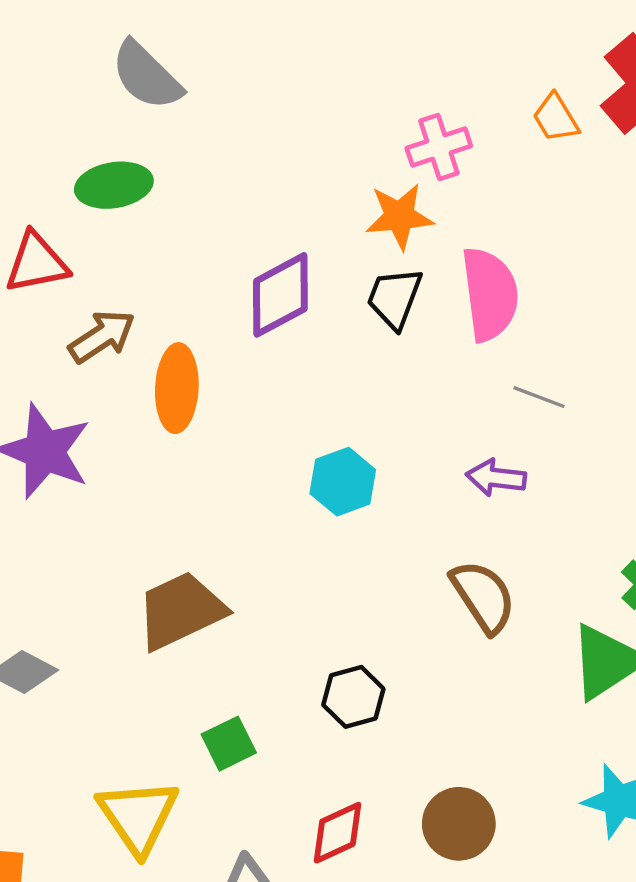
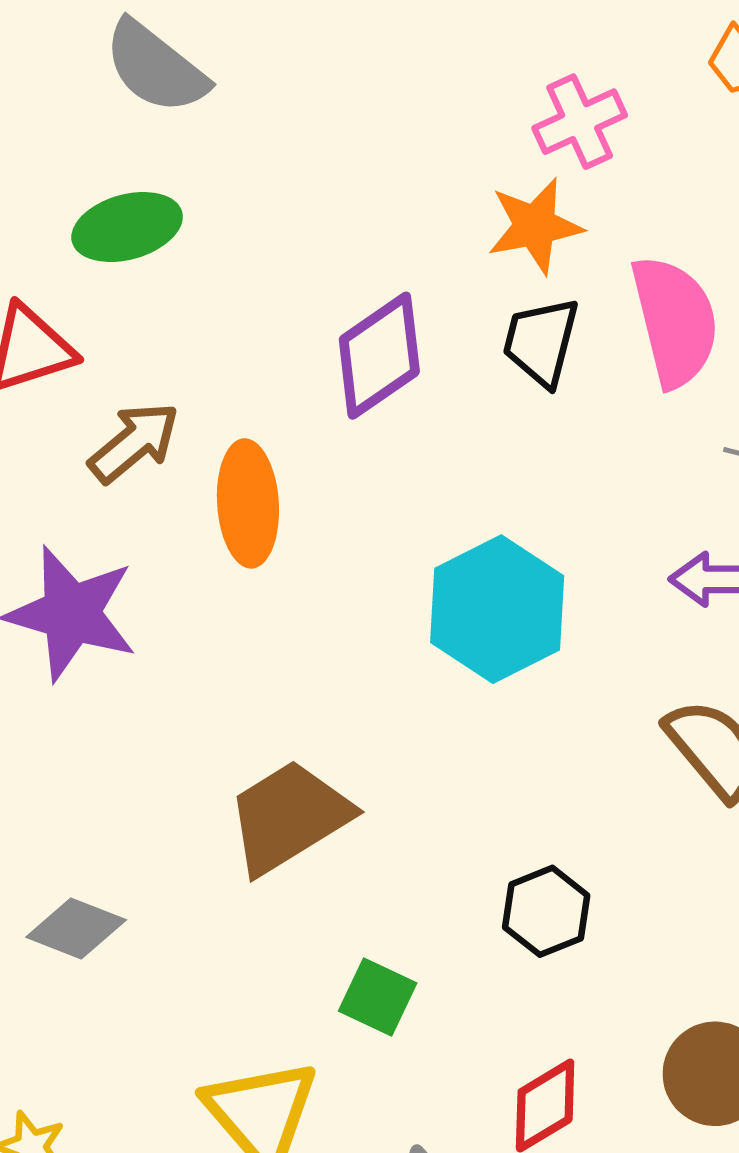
cyan hexagon: (343, 482) -> (497, 609), size x1.5
green square: (229, 744) -> (378, 997), turned -32

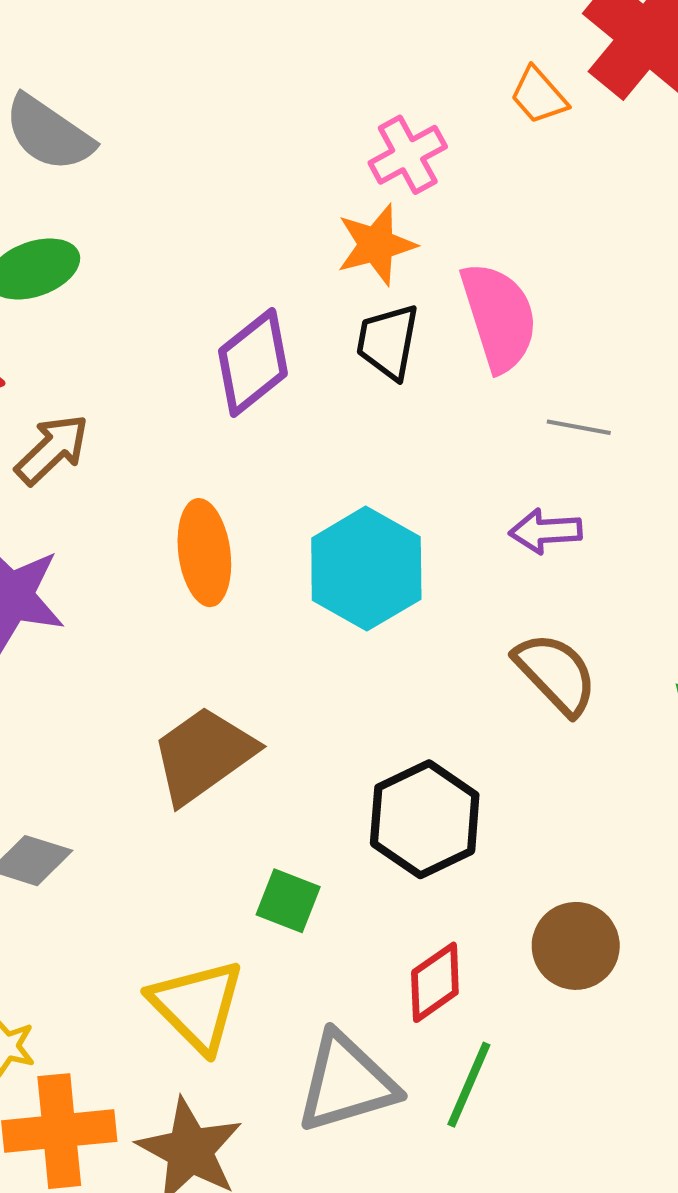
orange ellipse: (248, 503) -> (204, 553), moved
black hexagon: (546, 911) -> (425, 819), size x1.5

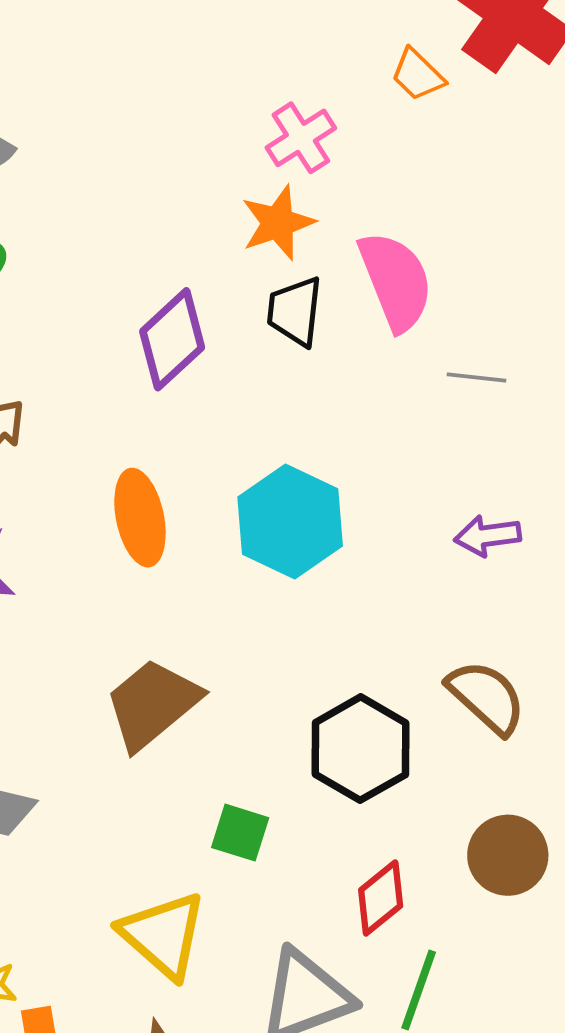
purple arrow: (545, 531) -> (488, 536), moved
brown semicircle: (556, 673) -> (486, 697), moved

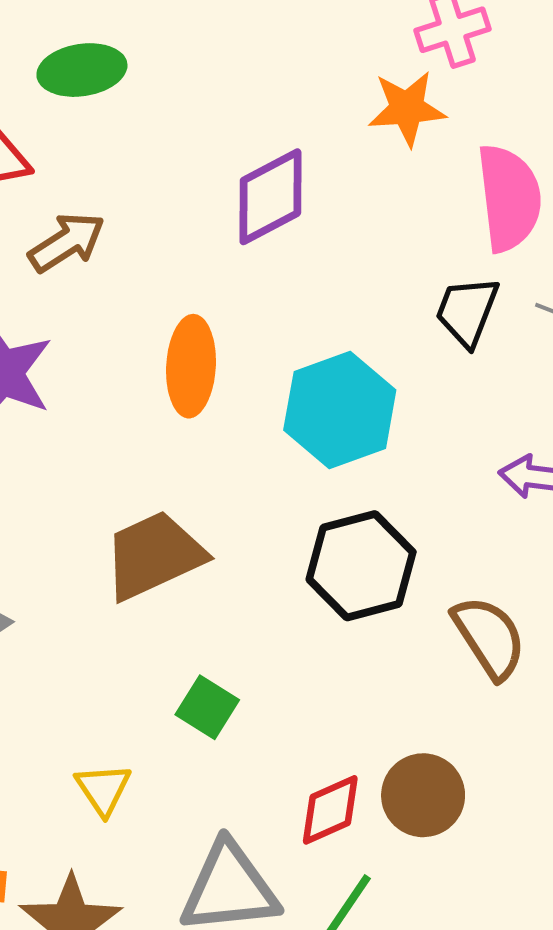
black trapezoid: (295, 311) -> (467, 311), moved
black hexagon: (360, 749) -> (361, 566), moved
brown circle: (508, 855) -> (423, 795), moved
yellow triangle: (163, 935) -> (103, 789), size x0.6

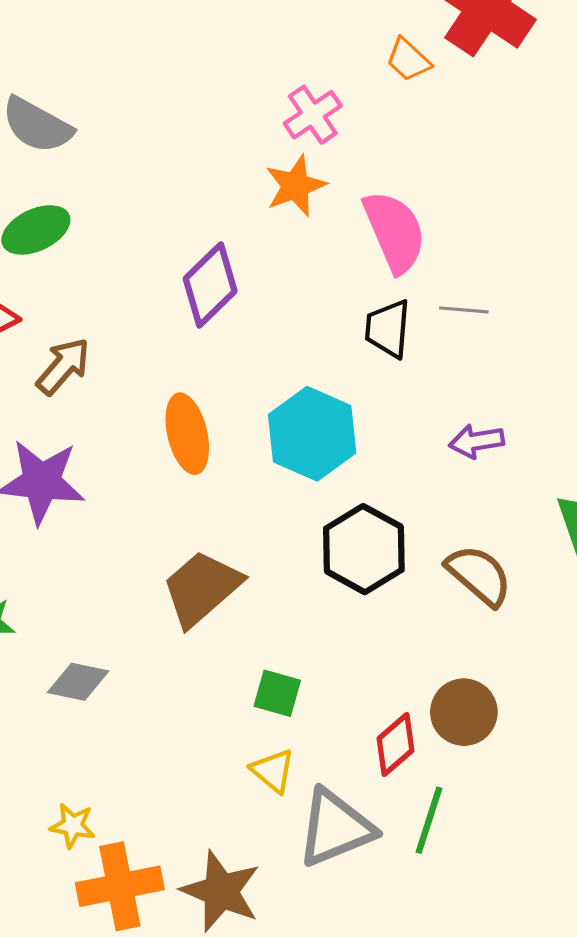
yellow triangle: (103, 789) -> (273, 771), moved

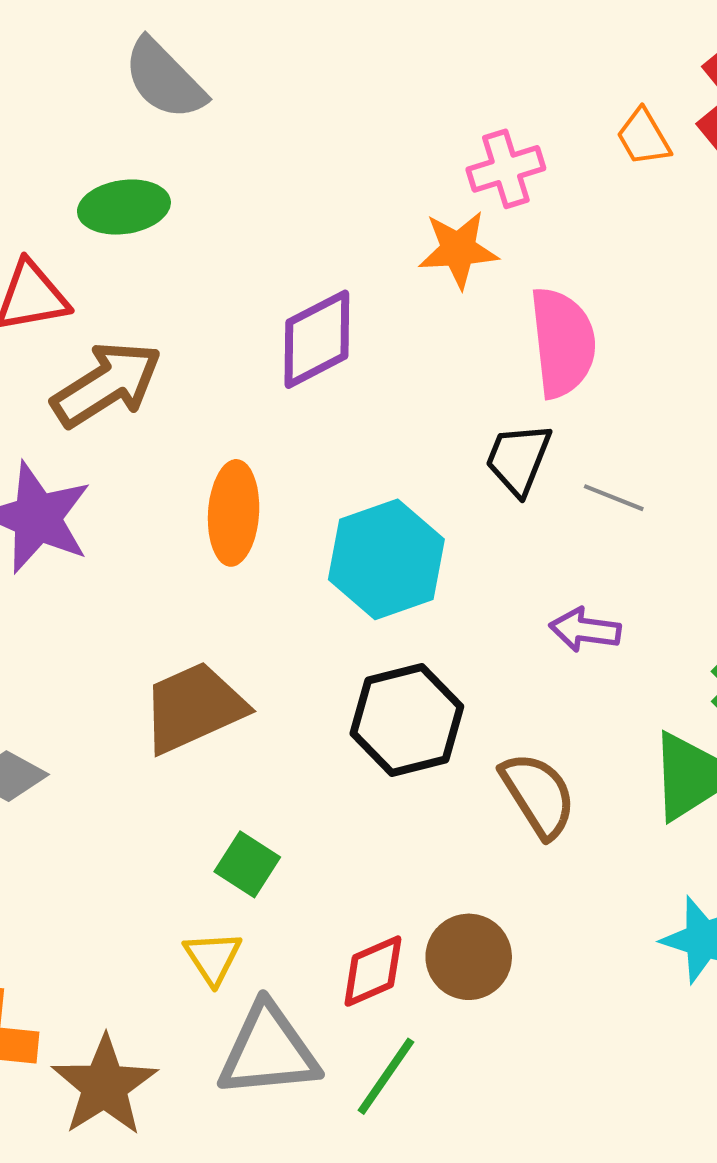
gray line: (464, 310) -> (614, 498), moved
brown arrow: (63, 366) -> (107, 384), size x1.4

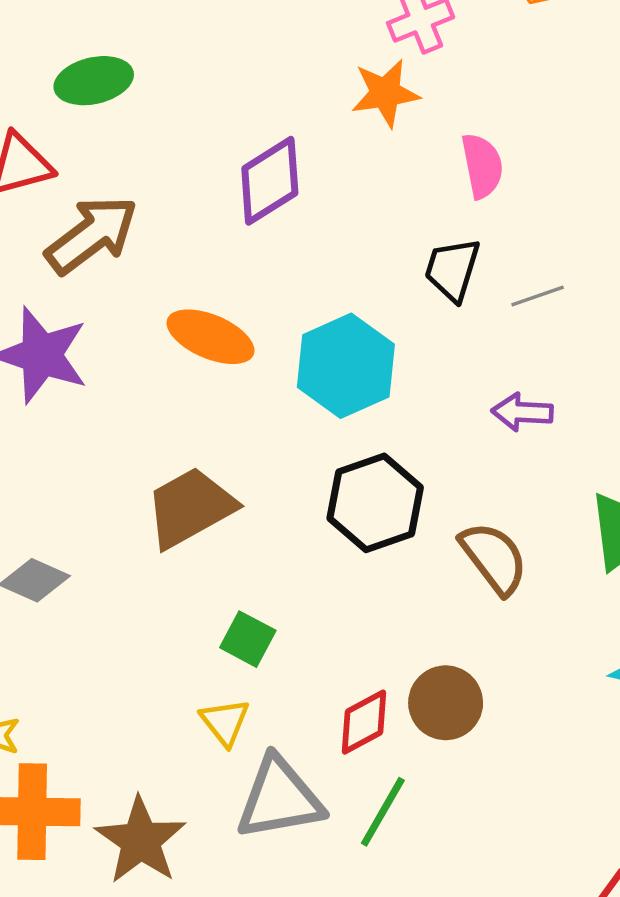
pink semicircle: (563, 342) -> (482, 166), size x0.7
gray line: (614, 498) -> (538, 296), turned -36
orange ellipse: (234, 513) -> (210, 337), turned -66

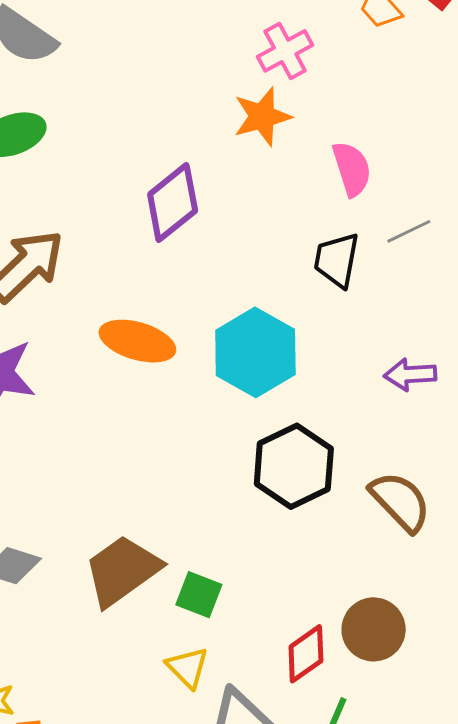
gray line: (538, 296) -> (409, 231), moved
brown trapezoid: (190, 508) -> (122, 571), moved

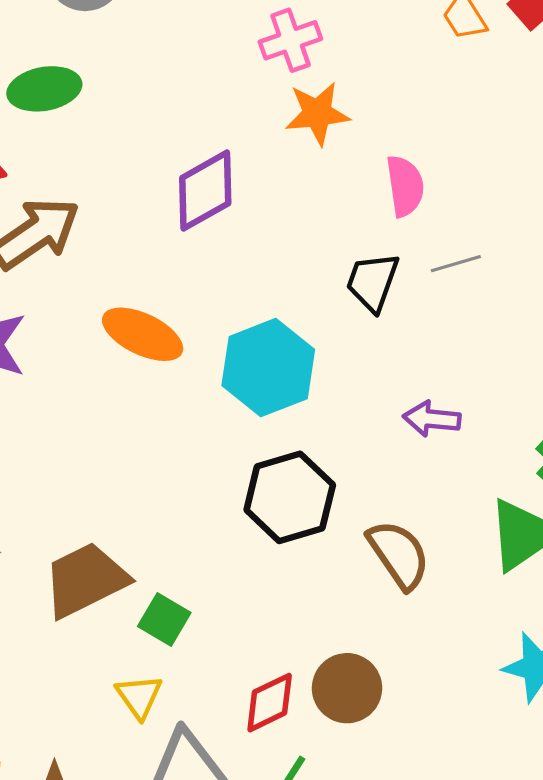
pink cross: (285, 51) -> (290, 40), moved

